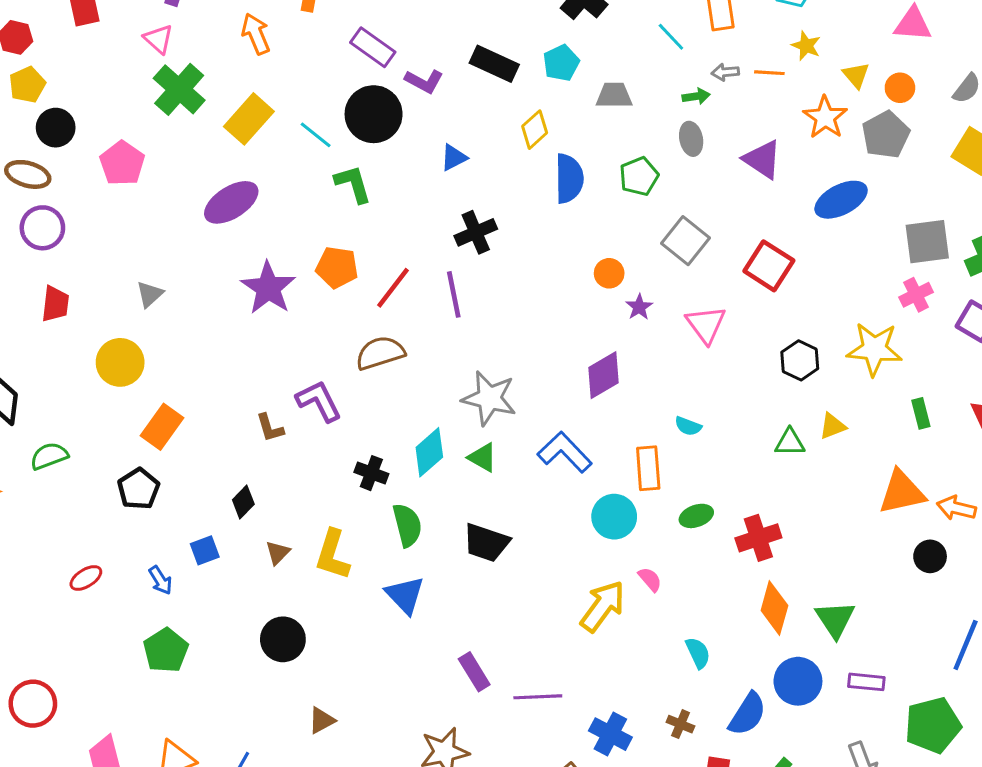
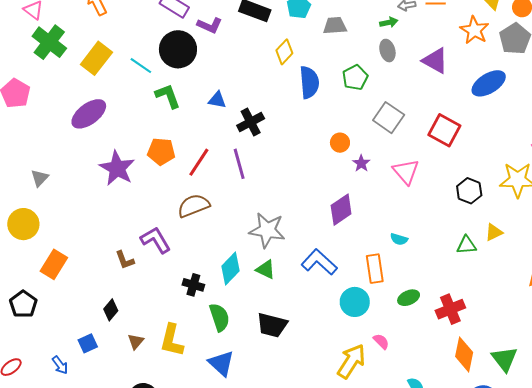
blue triangle: (454, 158) -> (217, 100), moved, turned 42
black pentagon: (139, 489) -> (23, 304), moved

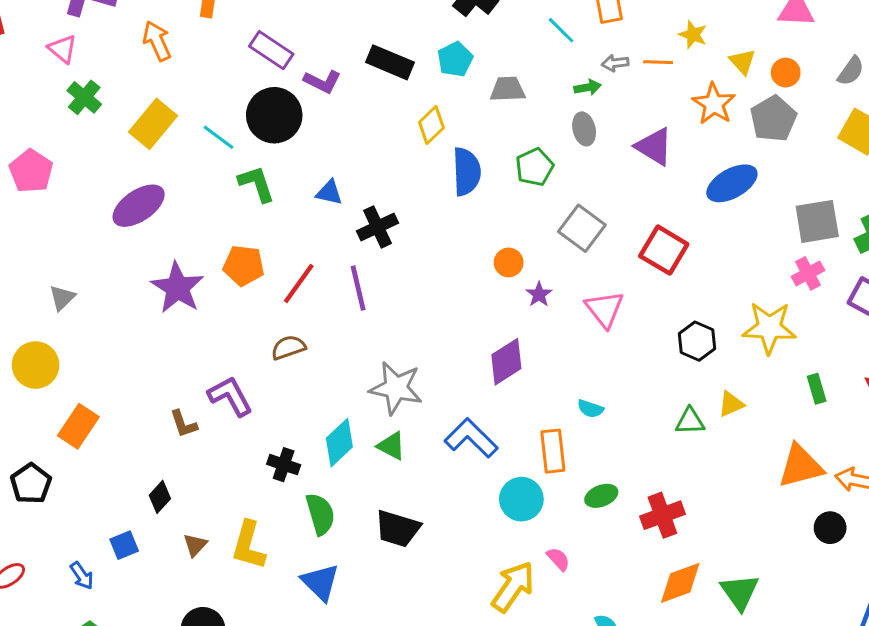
green cross: (49, 42) -> (84, 97), size x0.7
brown semicircle: (194, 206) -> (288, 347), size x0.7
orange diamond: (464, 354) -> (680, 583), turned 56

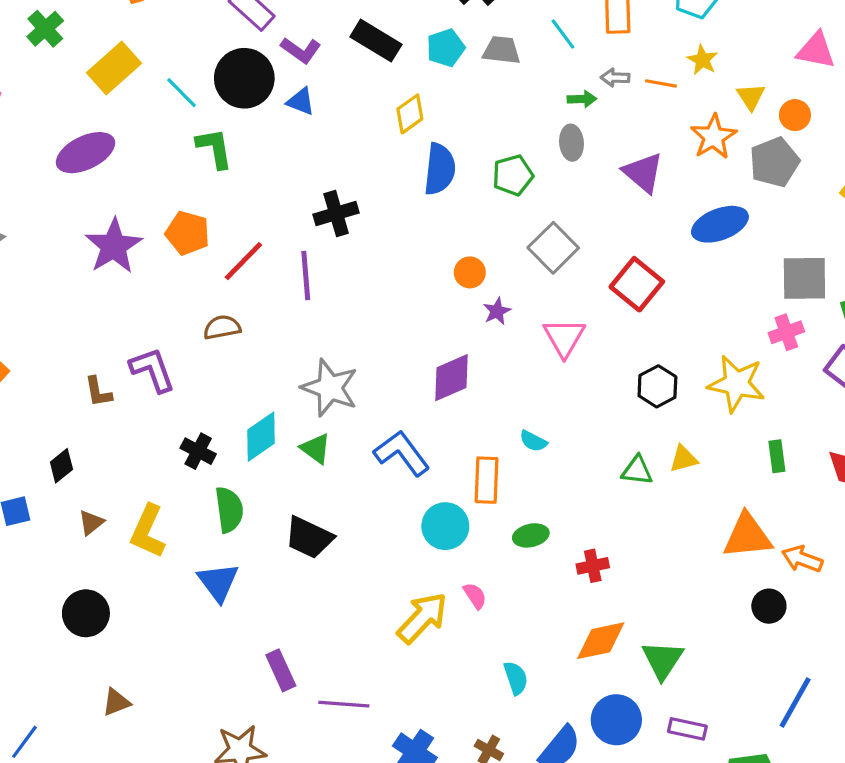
gray trapezoid: (508, 89) -> (501, 50), moved
blue triangle: (329, 192) -> (301, 102), moved
red cross: (662, 515) -> (593, 566), size x0.7

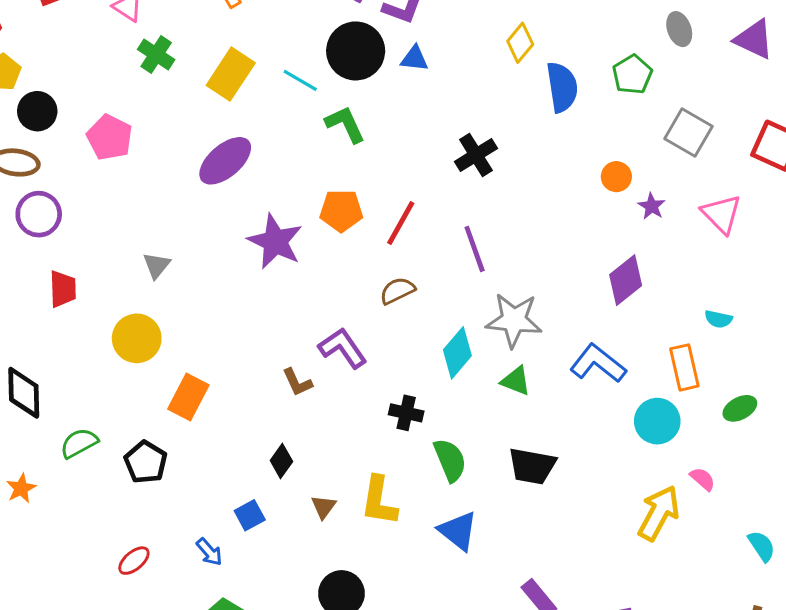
purple line: (306, 276) -> (475, 249), moved
cyan diamond: (261, 437) -> (457, 353), moved

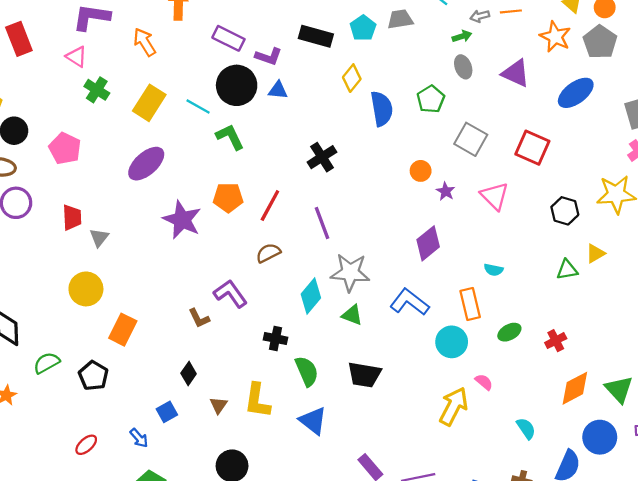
red trapezoid: (63, 289) -> (72, 218), moved

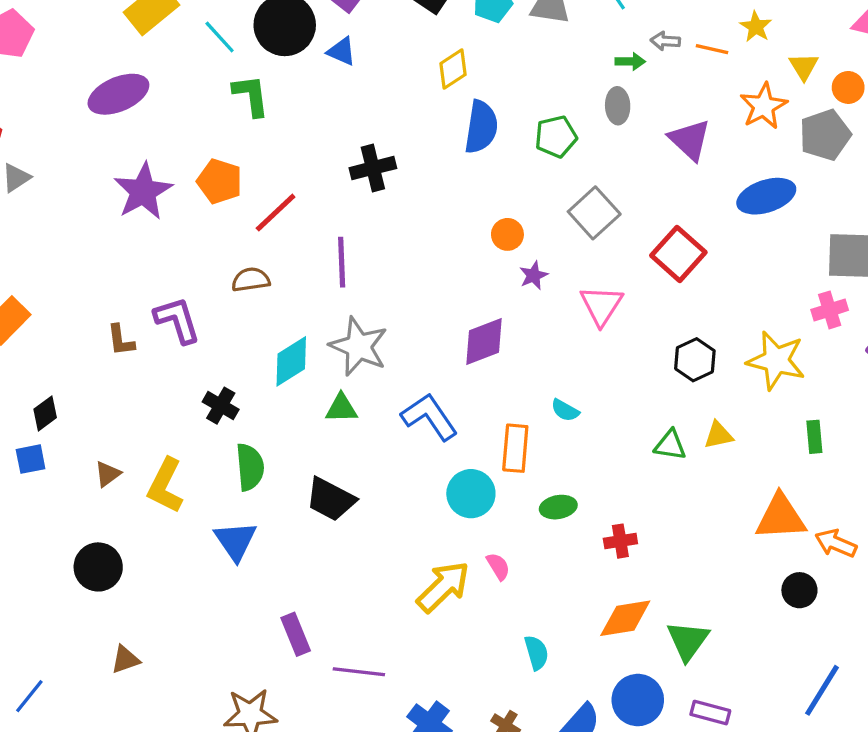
green triangle: (352, 315) -> (341, 408), turned -40
black diamond: (189, 373) -> (45, 413), moved

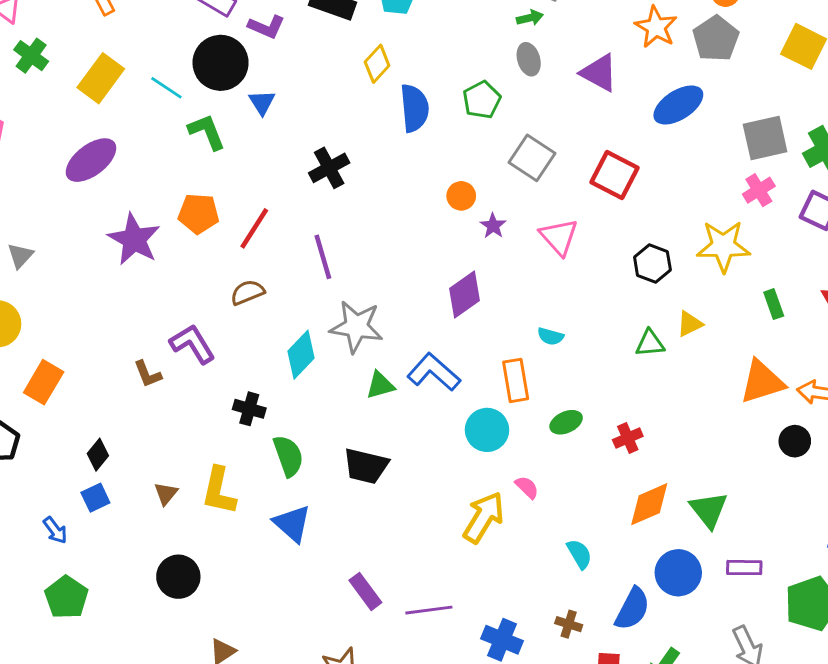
blue triangle: (342, 51) -> (262, 102), moved, turned 48
green triangle: (341, 408) -> (380, 385), moved

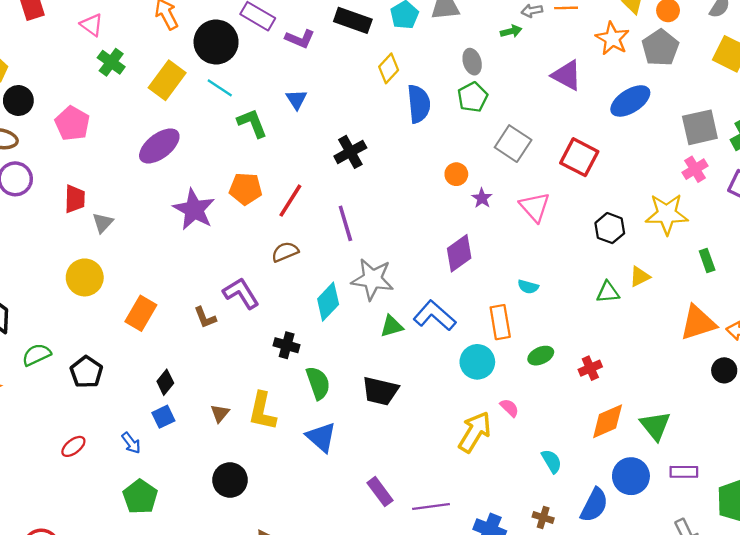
gray ellipse: (529, 59) -> (472, 62), moved
black circle: (221, 63) -> (216, 42), moved
orange rectangle: (44, 382) -> (141, 313), moved

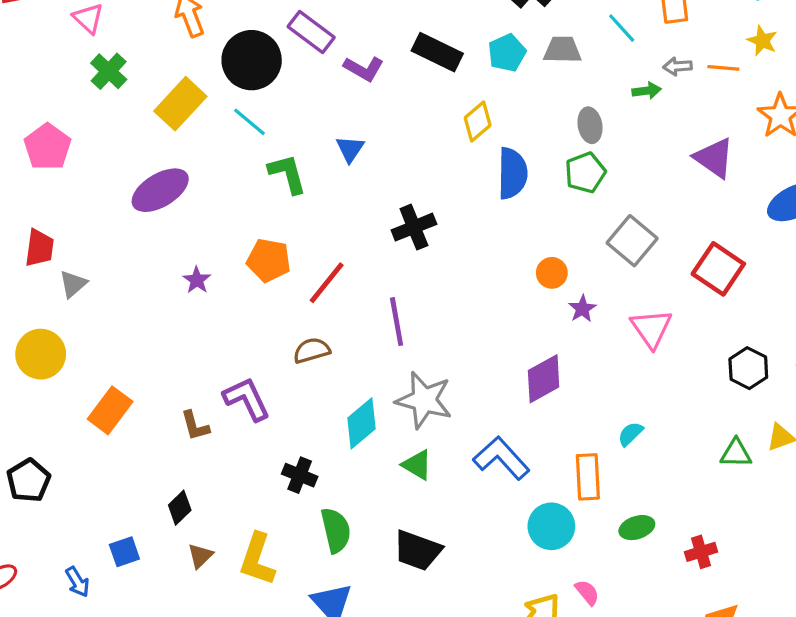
purple star: (194, 209) -> (197, 280), size x0.5
cyan semicircle: (528, 287) -> (630, 434), turned 114
green triangle: (392, 326) -> (417, 465), moved, turned 40
black diamond: (165, 382) -> (180, 508), moved

